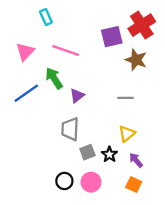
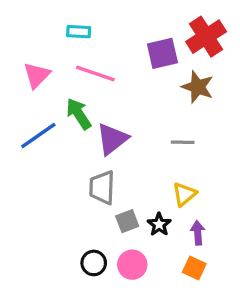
cyan rectangle: (46, 17) -> (79, 32), moved, turned -63
purple triangle: (77, 96) -> (112, 139), size x1.5
purple arrow: (136, 160) -> (198, 233), turned 35

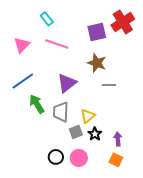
cyan rectangle: (79, 32) -> (47, 19), turned 48
brown star: (198, 87) -> (97, 63), moved
green arrow: (79, 114) -> (37, 104), moved
yellow triangle: (184, 194) -> (88, 116), moved

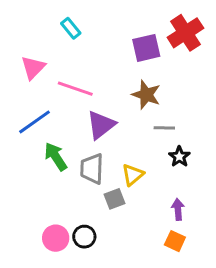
pink line: (57, 44) -> (75, 89), moved
black star: (95, 134) -> (179, 157), moved
pink circle: (79, 158) -> (56, 238), moved

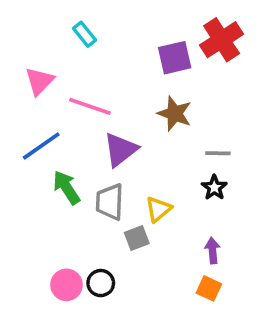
gray line: (164, 128) -> (218, 153), moved

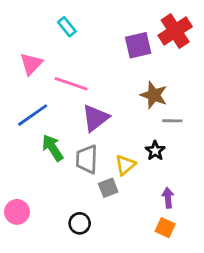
brown star: (175, 114) -> (154, 95), moved
black star: (214, 187) -> (155, 151), moved
pink circle: (66, 285) -> (17, 212), moved

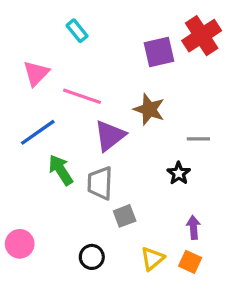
brown star: (154, 95) -> (149, 109), moved
yellow triangle: (125, 165) -> (152, 259), moved

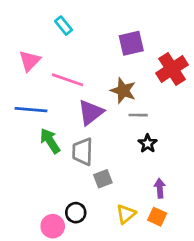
red cross: (202, 36) -> (172, 69), moved
blue line: (38, 132) -> (31, 110), turned 40
gray line: (198, 139) -> (138, 115), moved
pink circle: (20, 244) -> (53, 226), moved

